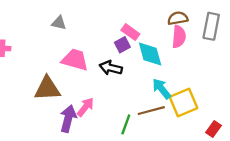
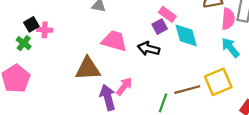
pink semicircle: (179, 37) -> (228, 19), moved
cyan arrow: (162, 89) -> (230, 48), moved
purple arrow: (68, 119) -> (108, 97), turned -30

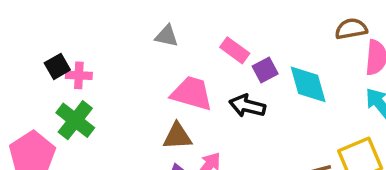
pink rectangle: (167, 14) -> (235, 50), moved
green cross: (24, 43) -> (75, 120), moved, size x1.5
brown triangle: (88, 69) -> (177, 136), moved, size x0.7

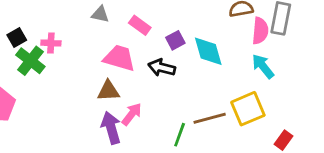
pink rectangle: (235, 50) -> (140, 25), moved
pink cross: (79, 75) -> (51, 43), moved
green cross: (75, 120) -> (30, 61), moved

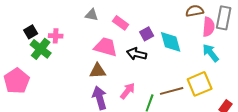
pink arrow: (132, 114) -> (128, 91), moved

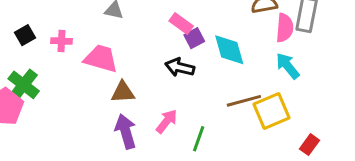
pink rectangle: (121, 23) -> (181, 24), moved
pink trapezoid: (106, 47) -> (101, 59), moved
green cross: (41, 49) -> (24, 85), moved
brown line: (172, 91) -> (244, 101), moved

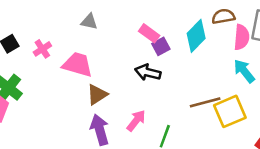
pink cross: (61, 41) -> (42, 49), turned -36
cyan diamond: (229, 50) -> (196, 36), moved, turned 60
brown triangle: (123, 92) -> (97, 95), turned -30

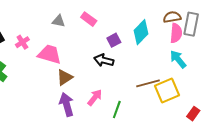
brown semicircle: (223, 16) -> (172, 17), moved
pink rectangle: (149, 33) -> (89, 19), moved

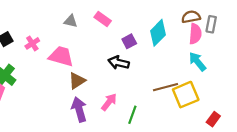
gray rectangle: (191, 24) -> (211, 24), size x0.7

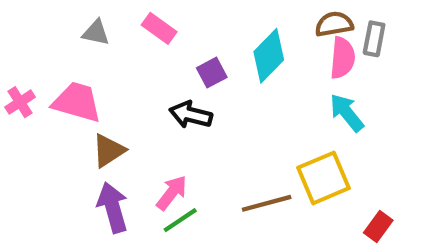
pink cross: (32, 43) -> (20, 102), moved
brown line: (165, 87) -> (267, 203), moved
green line: (132, 115) -> (180, 220), moved, turned 36

